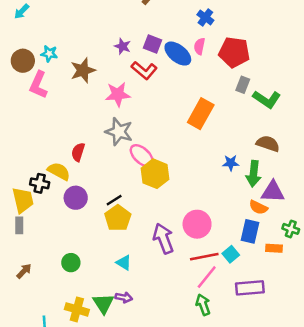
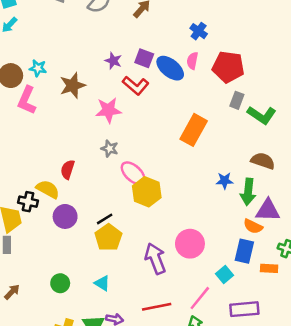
gray star: (119, 132) -> (110, 148), size x0.6
red line: (204, 257) -> (157, 307), moved
cyan triangle: (124, 263) -> (102, 283), moved

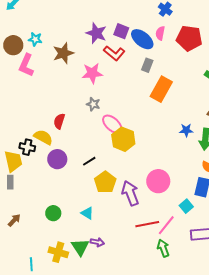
purple star: (113, 61) -> (96, 33), size x1.5
gray rectangle: (237, 100) -> (147, 65), moved
yellow pentagon: (108, 237) -> (105, 182), moved
red line: (157, 307) -> (147, 224), moved

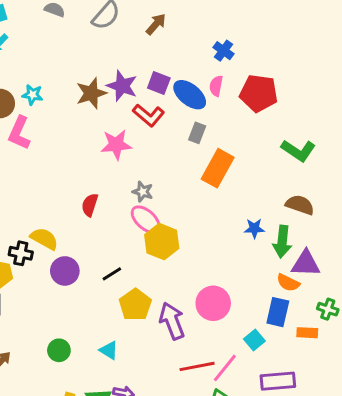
brown star: (63, 53) -> (91, 93), moved
gray star: (93, 104) -> (143, 192), moved
red semicircle: (59, 121) -> (90, 205), moved

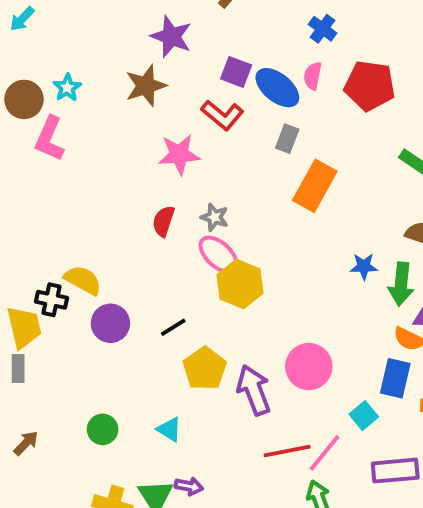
purple star: (122, 86) -> (171, 37), moved
cyan star: (33, 95) -> (67, 88), turned 30
red semicircle: (90, 205) -> (163, 221), moved

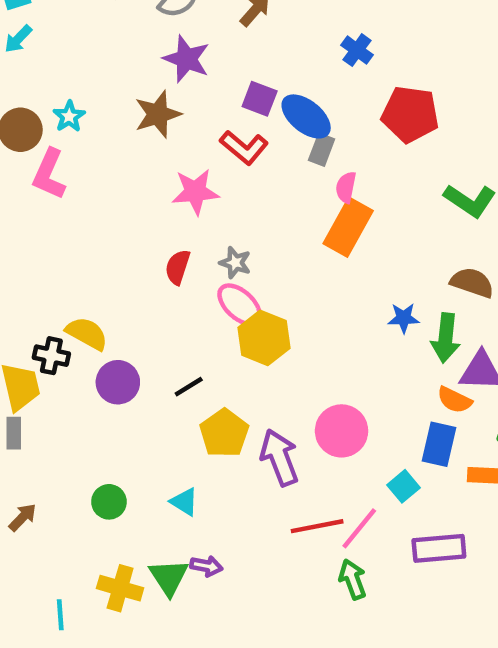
pink semicircle: (313, 76) -> (346, 187), moved
gray rectangle: (287, 139) -> (322, 150), moved

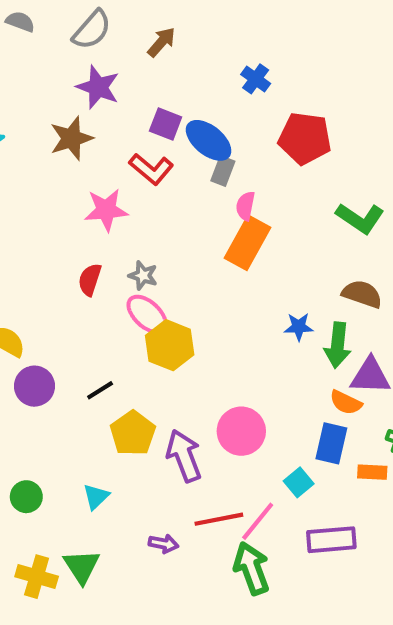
cyan triangle: (184, 502) -> (96, 497), turned 44
purple arrow: (206, 566) -> (163, 544), moved
green arrow: (353, 579) -> (252, 568), size x1.4

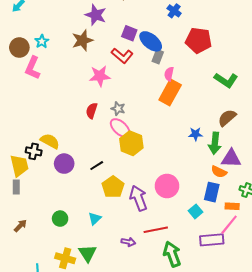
brown semicircle: (362, 294) -> (227, 118), turned -60
pink line: (258, 521) -> (229, 225), moved

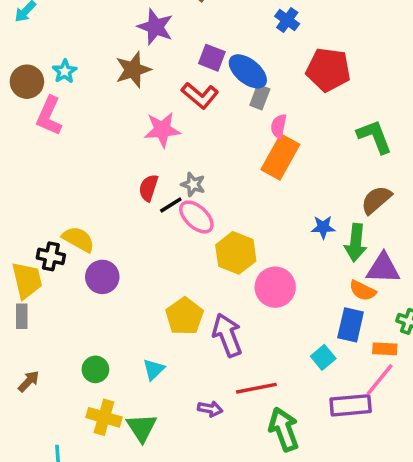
green L-shape: (226, 80) -> (375, 136), turned -145
yellow hexagon: (131, 143) -> (236, 253), moved
black line: (97, 166) -> (171, 205), moved
pink circle: (167, 186) -> (275, 287), moved
yellow cross: (65, 258) -> (104, 417), moved

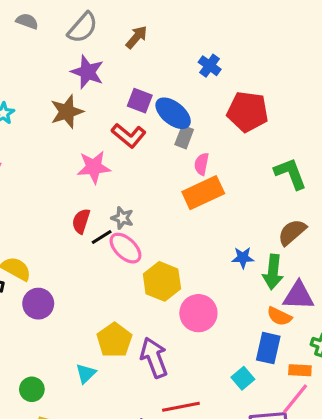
orange rectangle: (280, 157) -> (203, 193), turned 36
cyan triangle: (154, 369) -> (86, 373), moved

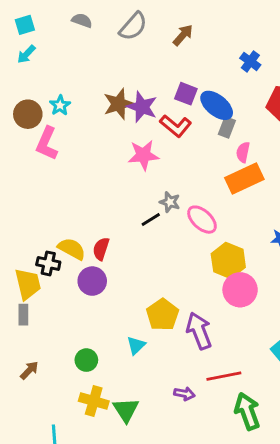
purple star: (87, 72) -> (142, 107), moved
red semicircle: (81, 221) -> (101, 249), moved
pink ellipse: (125, 248) -> (202, 220), moved
yellow hexagon: (162, 281) -> (228, 261), moved

